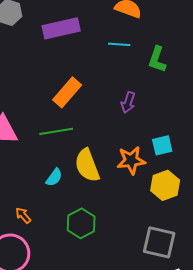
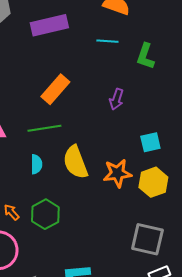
orange star: (131, 160) -> (117, 173), moved
cyan semicircle: (54, 177) -> (36, 164), moved, turned -36
green hexagon: (81, 223) -> (45, 214), moved

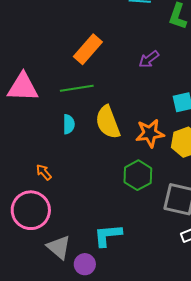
purple arrow: (116, 99) -> (149, 59), turned 35
green hexagon: (45, 214) -> (138, 175), moved

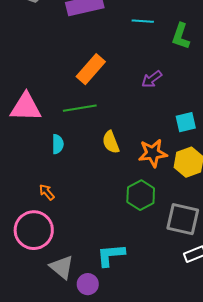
yellow semicircle: (108, 122) -> (111, 142), size x0.7
cyan semicircle: (69, 124) -> (58, 144), moved

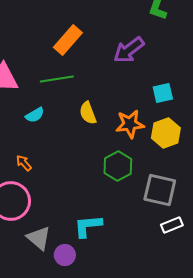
purple arrow: (152, 79) -> (129, 50), size x1.5
cyan semicircle: (58, 144) -> (35, 115), turned 60

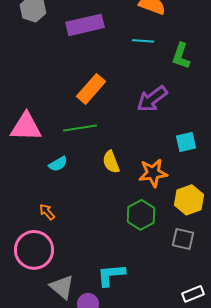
yellow hexagon: (166, 133) -> (189, 200), moved
gray square: (160, 190) -> (183, 239), size x0.7
white rectangle: (172, 225) -> (193, 294), moved

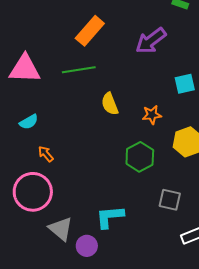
cyan semicircle: (58, 164) -> (29, 122), moved
orange star: (153, 173) -> (152, 115), size x0.7
gray square: (183, 239) -> (170, 200), moved

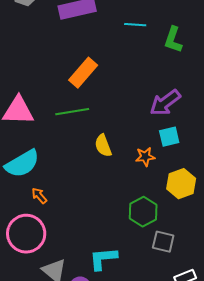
purple arrow: (151, 41) -> (165, 103), moved
cyan square: (185, 84) -> (169, 137), moved
cyan semicircle: (29, 122) -> (22, 164), size x1.8
green hexagon: (140, 157) -> (143, 212), moved

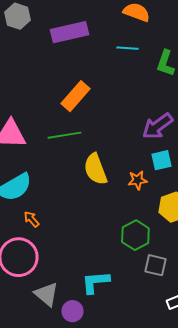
yellow semicircle: (103, 146) -> (95, 169), size x1.4

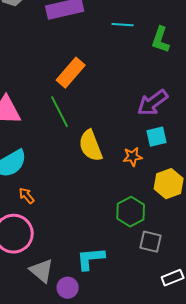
green line: (64, 135) -> (60, 112), turned 72

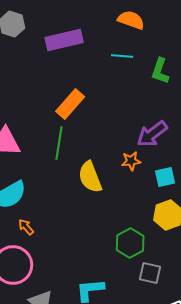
green line: (60, 112) -> (59, 143), turned 36
cyan square: (157, 137) -> (165, 177), moved
orange star: (133, 157) -> (131, 161), moved

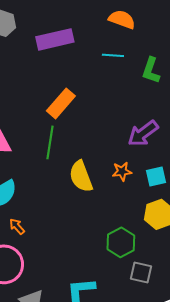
orange star: (131, 161) -> (122, 171), moved

